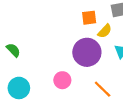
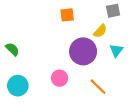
orange square: (89, 18) -> (67, 15), moved

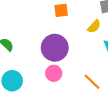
purple circle: (83, 51) -> (55, 48), moved

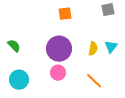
yellow semicircle: (94, 26) -> (93, 49), moved, turned -32

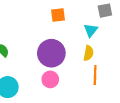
cyan triangle: (111, 47) -> (91, 30), moved
orange line: (94, 81) -> (95, 75), moved, turned 48

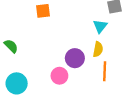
orange square: (58, 15) -> (43, 11), moved
purple circle: (51, 53) -> (75, 58), moved, size x0.7

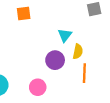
cyan triangle: (100, 26) -> (65, 35), moved
pink circle: (59, 76) -> (38, 87), moved

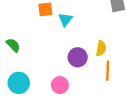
cyan triangle: (65, 35) -> (65, 19), moved

